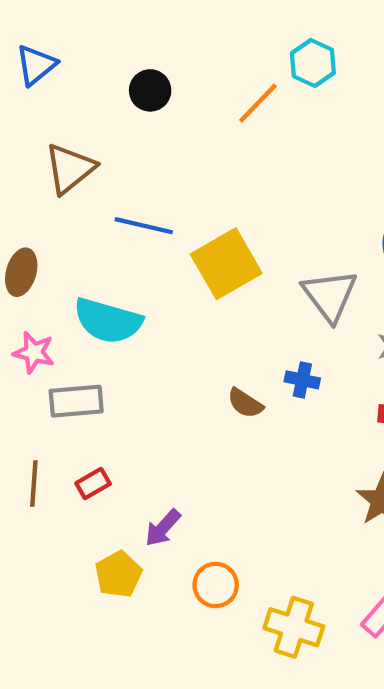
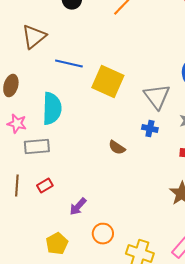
yellow square: (226, 264) -> (108, 82), turned -36
cyan semicircle: (108, 321) -> (52, 109), turned -104
blue cross: (302, 380) -> (150, 129), moved
yellow pentagon: (118, 574) -> (57, 244), moved

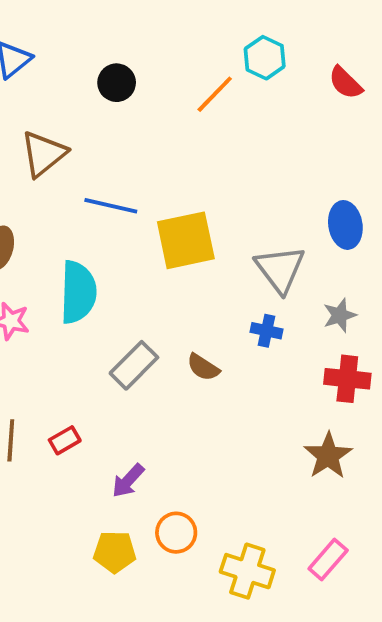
yellow square: (108, 82) -> (186, 240), turned -36
gray rectangle: (37, 147) -> (134, 365), moved, turned -40
yellow pentagon: (57, 244) -> (115, 552), moved, turned 30

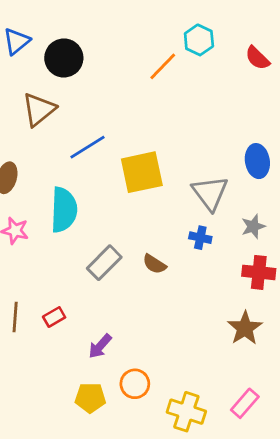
black circle: (117, 83) -> (64, 58), moved, size x1.4
blue line: (111, 206) -> (88, 147), turned -45

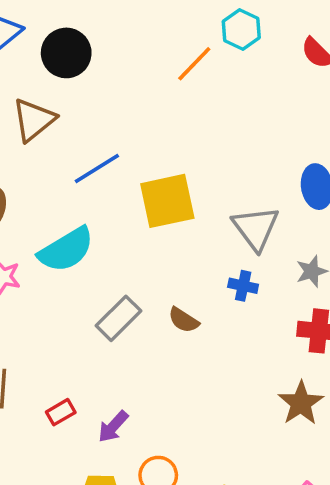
cyan semicircle: (64, 210) -> (66, 250), turned 57
red rectangle: (54, 317) -> (61, 412), moved

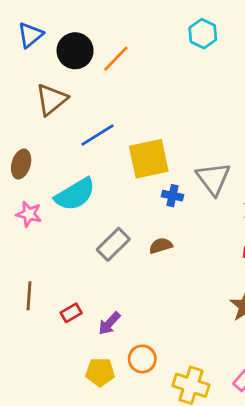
orange line: (194, 64) -> (116, 59), moved
blue cross: (243, 286) -> (173, 196), moved
brown semicircle: (183, 320) -> (161, 246), turned 130

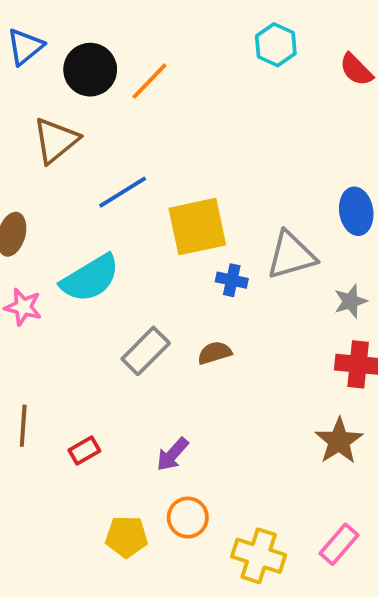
gray triangle: (213, 179) -> (291, 255), turned 51
purple arrow: (109, 323) -> (172, 454), moved

